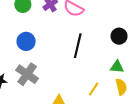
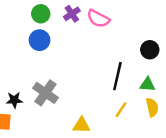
blue circle: (26, 41) -> (40, 40), moved
black line: (78, 46) -> (117, 76), moved

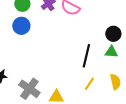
green triangle: (147, 84) -> (111, 52), moved
gray cross: (46, 93) -> (29, 89), moved

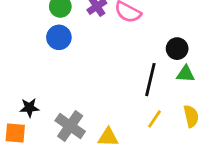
black circle: (113, 34) -> (177, 49), moved

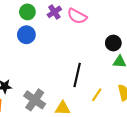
black line: (150, 80) -> (77, 75), moved

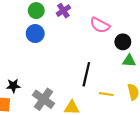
pink semicircle: (77, 16) -> (100, 25), moved
yellow line: (97, 95) -> (106, 94), turned 64

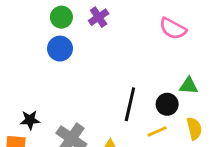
pink semicircle: (100, 25) -> (173, 29), moved
black circle: (123, 42) -> (167, 104), moved
yellow line: (106, 94) -> (157, 131), turned -32

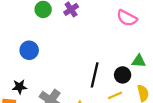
blue circle: (60, 49) -> (29, 50), moved

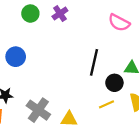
black line: (95, 75) -> (94, 62), moved

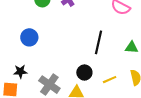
black circle: (114, 83) -> (84, 73), moved

